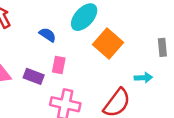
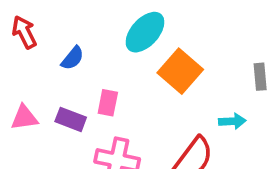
blue semicircle: (47, 35) -> (73, 58), moved, turned 96

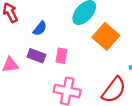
purple rectangle: (71, 119) -> (36, 56), moved

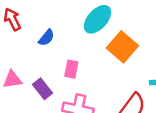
purple rectangle: (36, 56) -> (42, 89), moved, turned 30

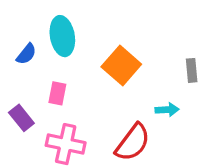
cyan ellipse: (98, 19) -> (62, 36), moved, turned -52

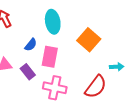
blue semicircle: (26, 54) -> (31, 45), moved
pink rectangle: (57, 93) -> (50, 57), size x1.5

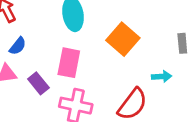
blue semicircle: (31, 45) -> (18, 46), moved

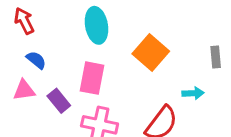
blue semicircle: (18, 46) -> (36, 60), turned -90

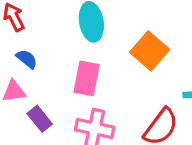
purple rectangle: (59, 101) -> (40, 119), moved

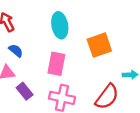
orange square: (150, 51) -> (99, 45), turned 30

